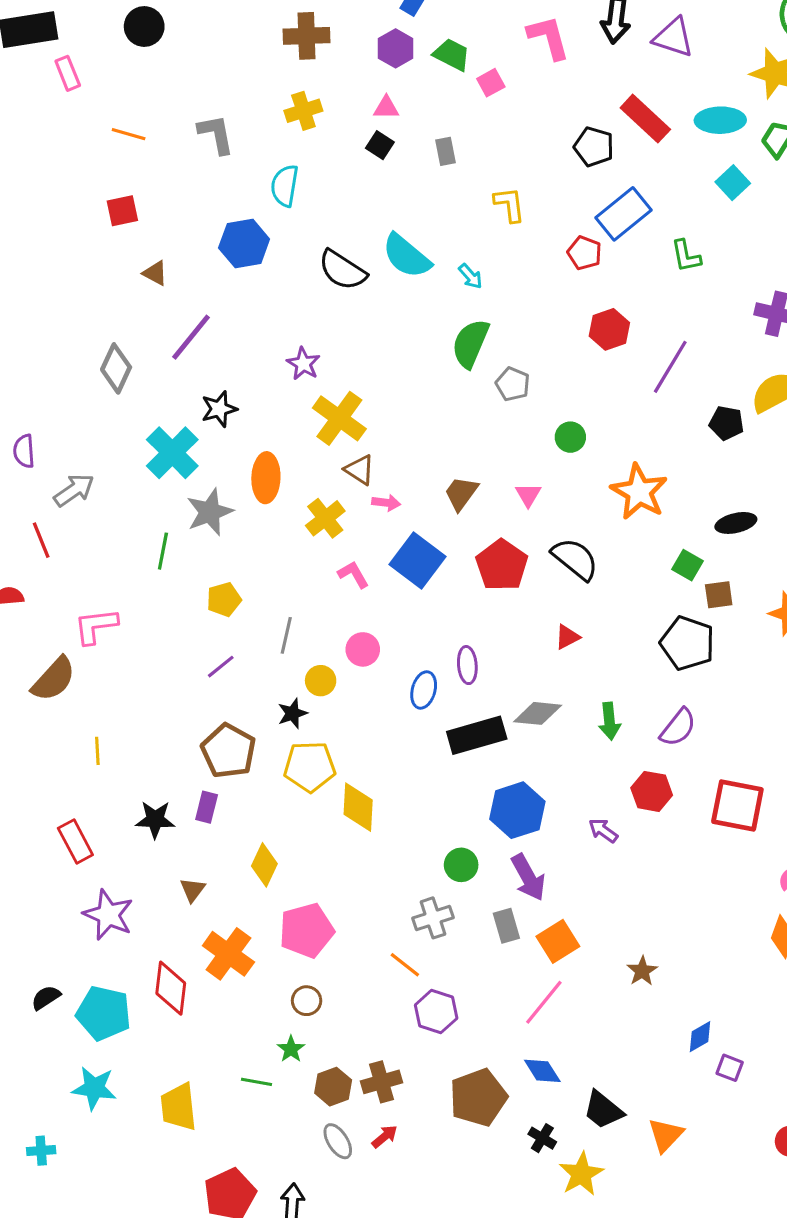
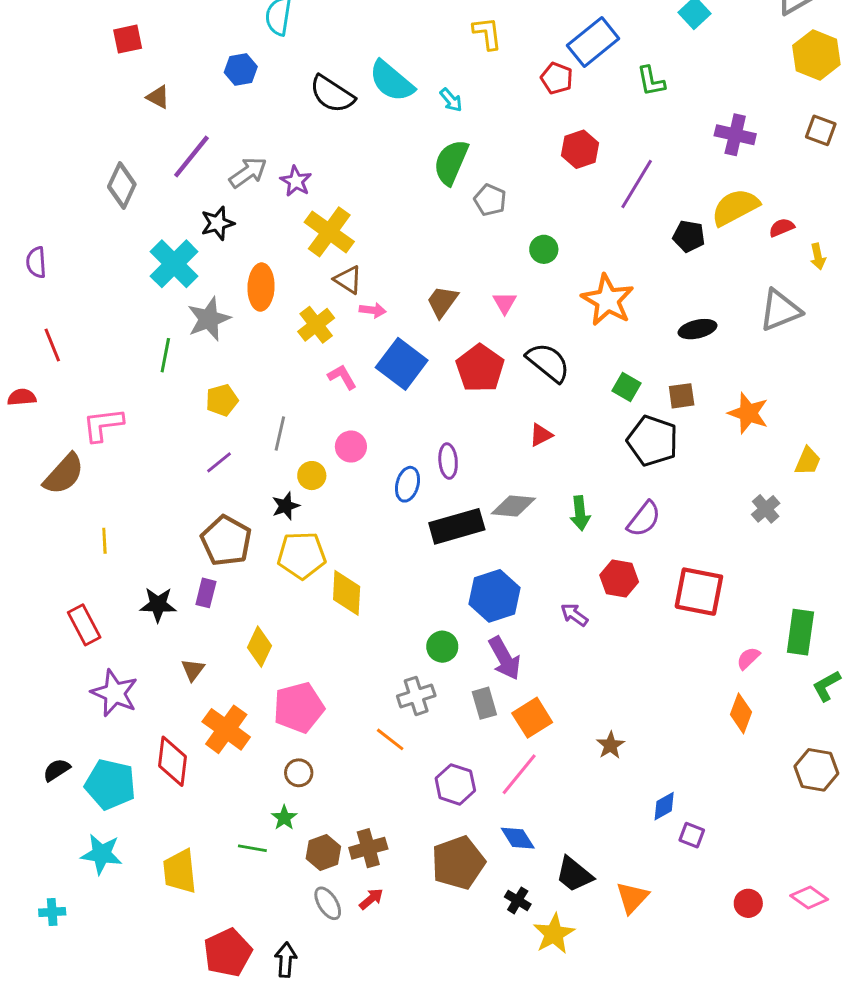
blue hexagon: (244, 244) -> (241, 69), size x0.7
gray arrow: (74, 490) -> (248, 172), moved
green square: (687, 565) -> (626, 387), moved
purple hexagon: (436, 1012) -> (455, 784), moved

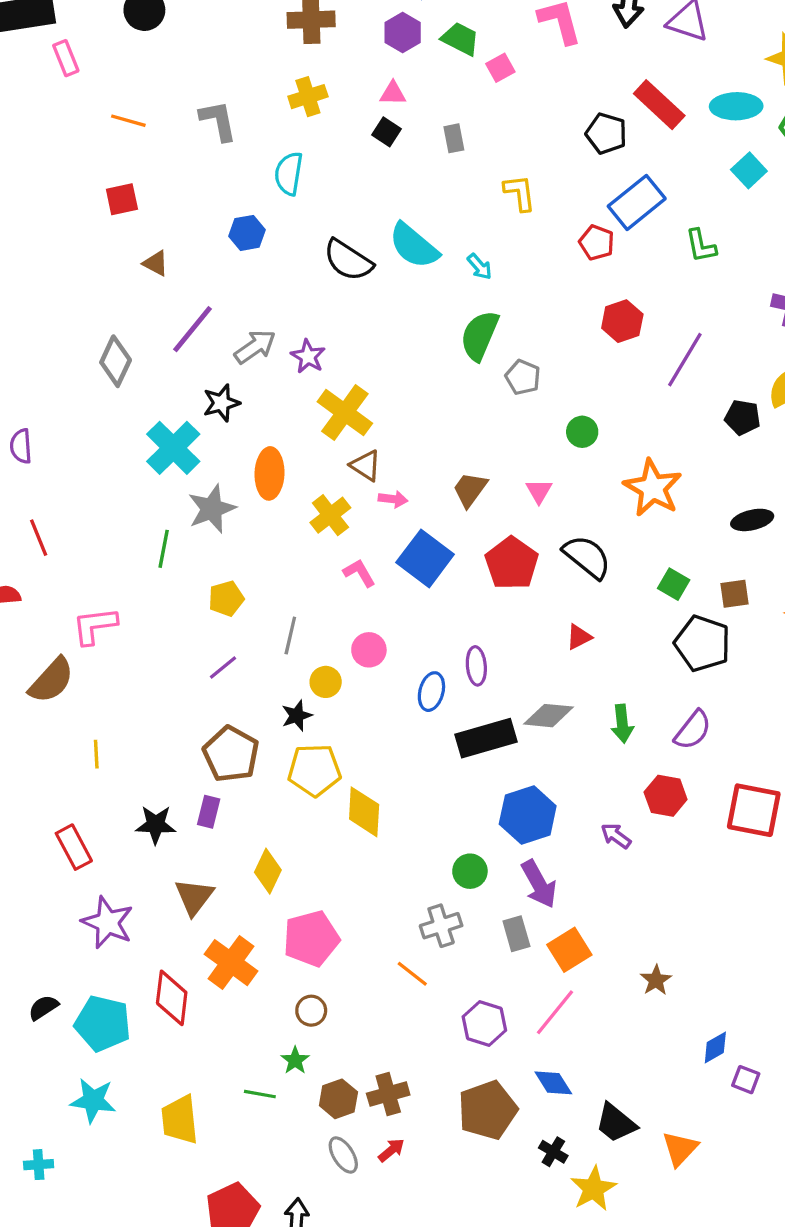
brown triangle: (193, 670) -> (194, 897), size x1.5

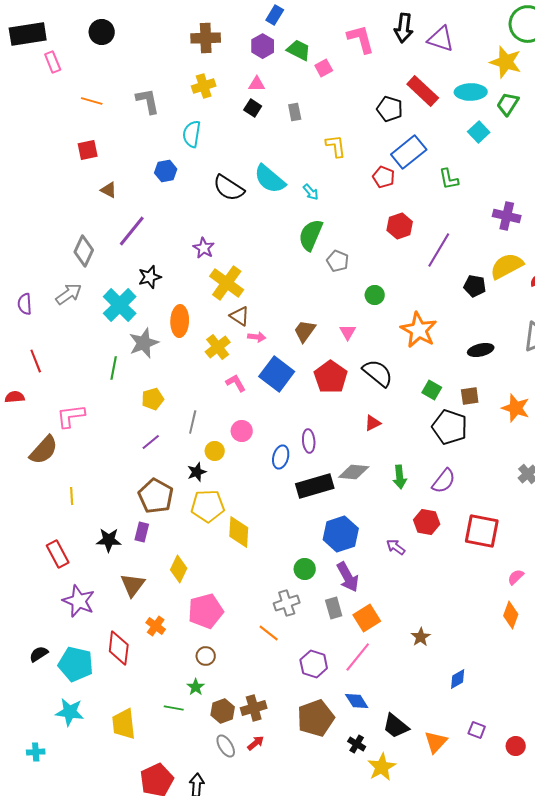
gray arrow: (255, 347) -> (69, 294), moved
orange cross: (231, 963) -> (156, 626), size x0.6
purple square: (746, 1080) -> (477, 730), moved

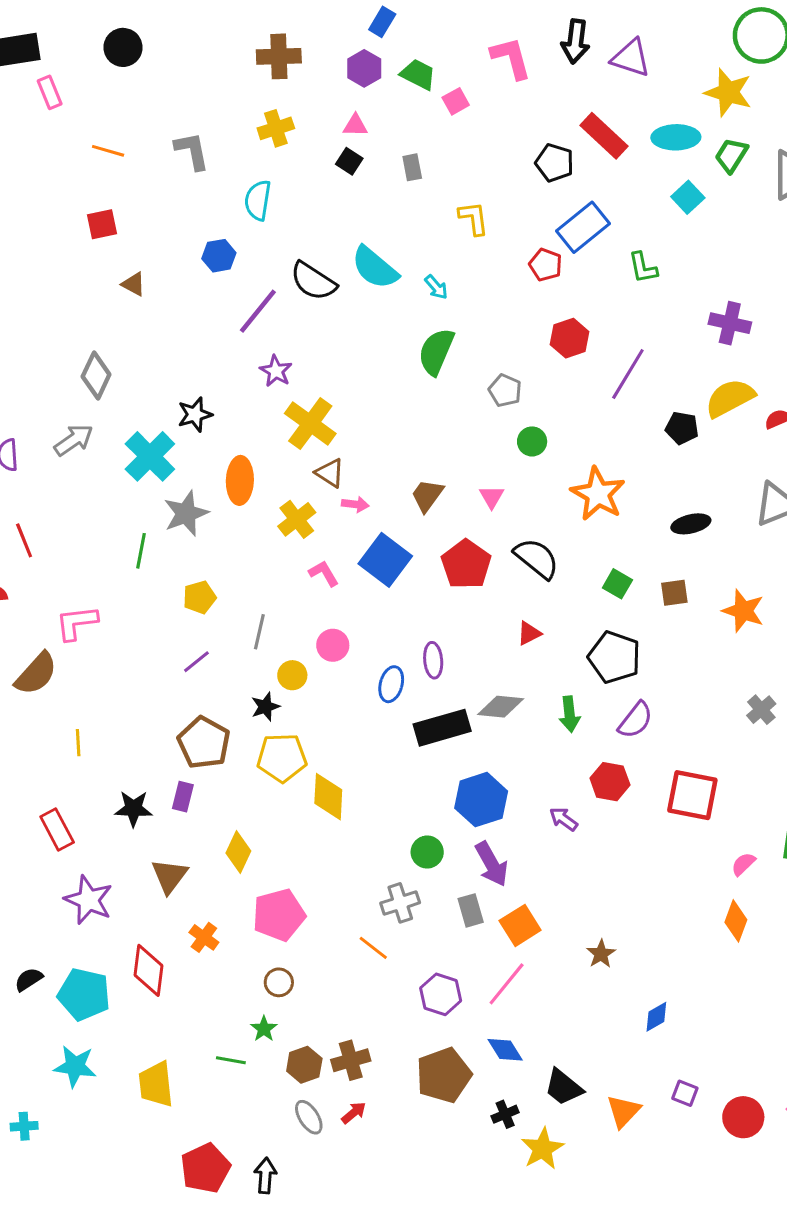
purple line: (132, 231) -> (258, 311), moved
gray pentagon: (338, 261) -> (505, 391), moved
black pentagon: (450, 427) -> (614, 657), moved
black cross: (357, 744) -> (505, 1114), turned 36
red circle: (516, 746) -> (743, 1117), size x1.4

